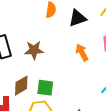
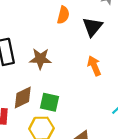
black triangle: (78, 18) -> (93, 27), turned -36

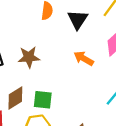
orange arrow: (94, 66) -> (84, 58), turned -30

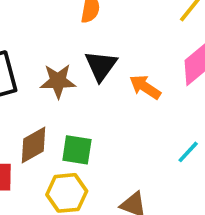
black triangle: (78, 20) -> (101, 66), moved

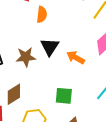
green square: (77, 150) -> (64, 96), moved

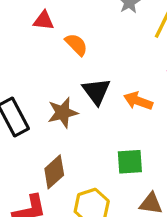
orange semicircle: (42, 15) -> (76, 45), turned -42

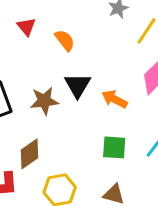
red triangle: (44, 21) -> (26, 27), moved, turned 36
green square: (130, 162) -> (114, 147), moved

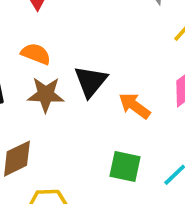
orange semicircle: (65, 40) -> (36, 54), moved, turned -40

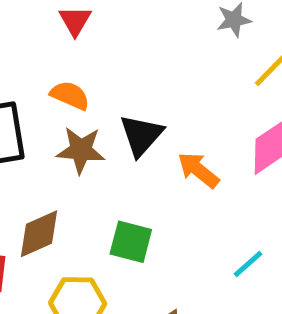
green square: (125, 167) -> (131, 242), moved

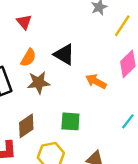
orange semicircle: (70, 95) -> (28, 58), turned 108
black triangle: (141, 135) -> (64, 55), moved, turned -30

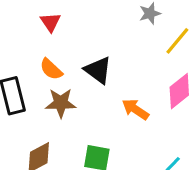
orange semicircle: (28, 58) -> (51, 69), turned 96

